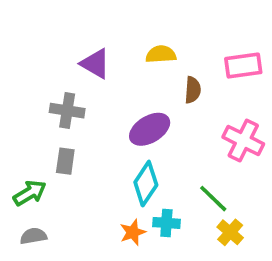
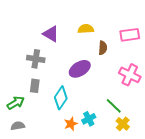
cyan diamond: (146, 184) -> (61, 98), moved
cyan cross: (166, 223) -> (89, 119), turned -32

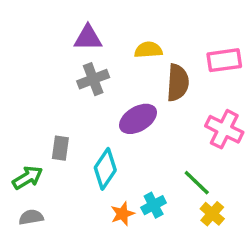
purple triangle: (51, 34) -> (88, 38), moved, turned -30
brown semicircle: (103, 48) -> (178, 83), size x1.5
gray cross: (36, 59) -> (93, 79), moved, turned -30

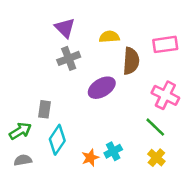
purple triangle: (88, 38) -> (65, 28), turned 45
cyan diamond: (105, 169) -> (57, 140), moved
green line: (197, 183) -> (155, 127), moved

